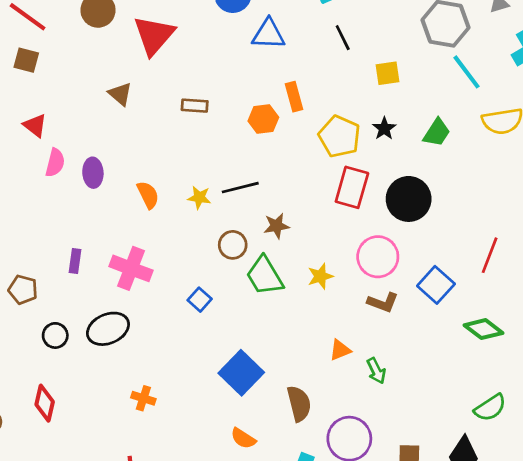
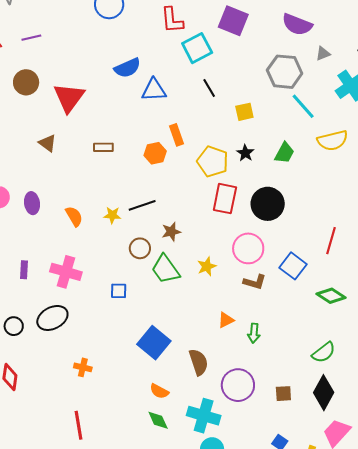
blue square: (200, 300) -> (119, 291), turned -36
green arrow: (376, 371) -> (254, 333), turned 36
green semicircle: (490, 408) -> (324, 352), moved

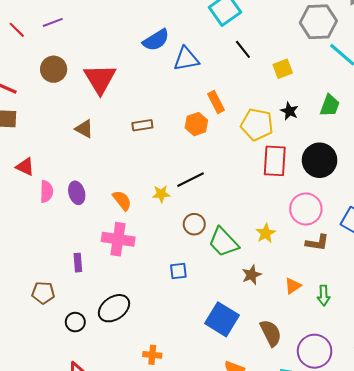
brown star: (171, 232) -> (252, 275), moved
pink cross: (66, 272) -> (118, 239), moved

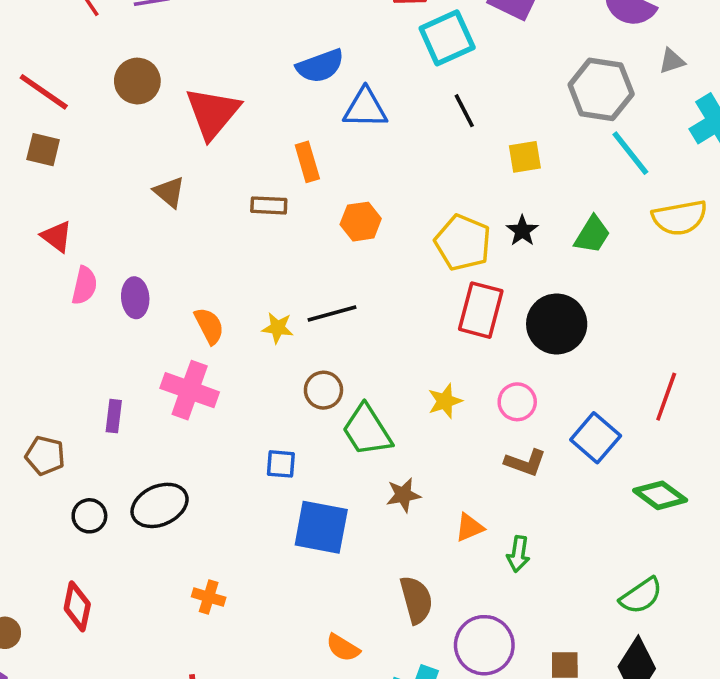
orange rectangle: (216, 102) -> (307, 162), moved
pink circle: (306, 209) -> (517, 402), size x0.7
yellow star: (266, 233) -> (445, 401), moved
blue square: (222, 319) -> (321, 527), moved, turned -32

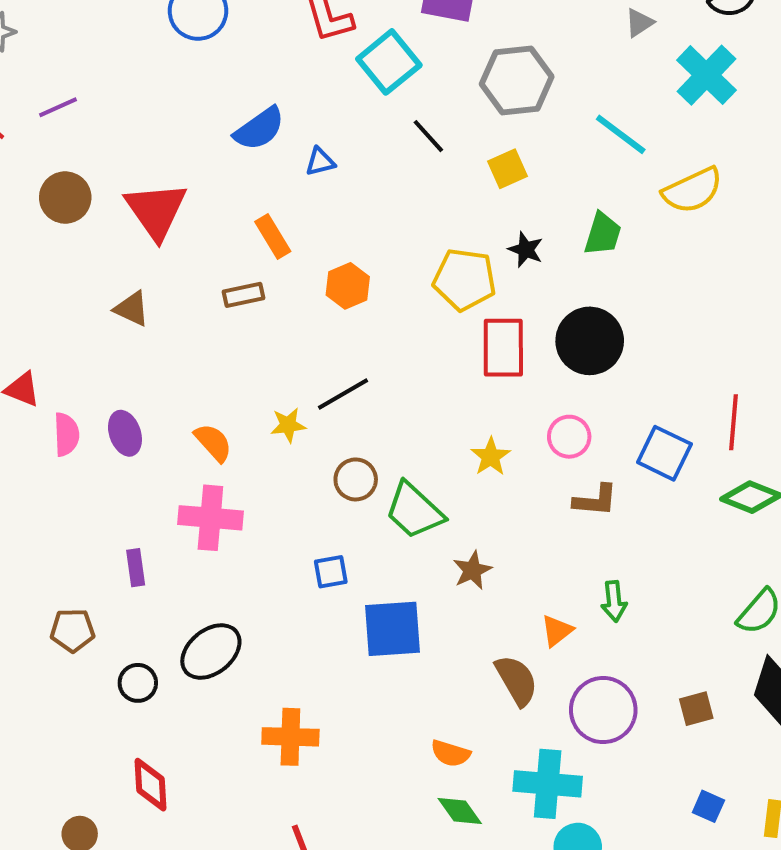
gray hexagon: (601, 89) -> (517, 80), moved
blue triangle: (365, 108) -> (320, 162), size x0.6
red line: (666, 397) -> (734, 422), moved
orange triangle: (469, 527) -> (557, 631), moved
orange cross: (209, 597) -> (290, 737), size x1.5

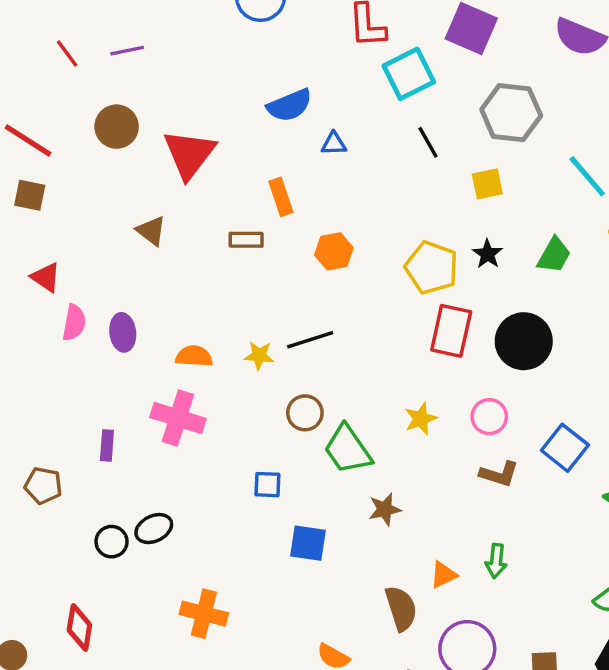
orange semicircle: (213, 442) -> (194, 356), turned -57
blue square: (393, 629) -> (308, 543), size x0.7
black ellipse: (211, 651) -> (154, 529), size x0.7
black circle: (138, 683) -> (112, 542), moved

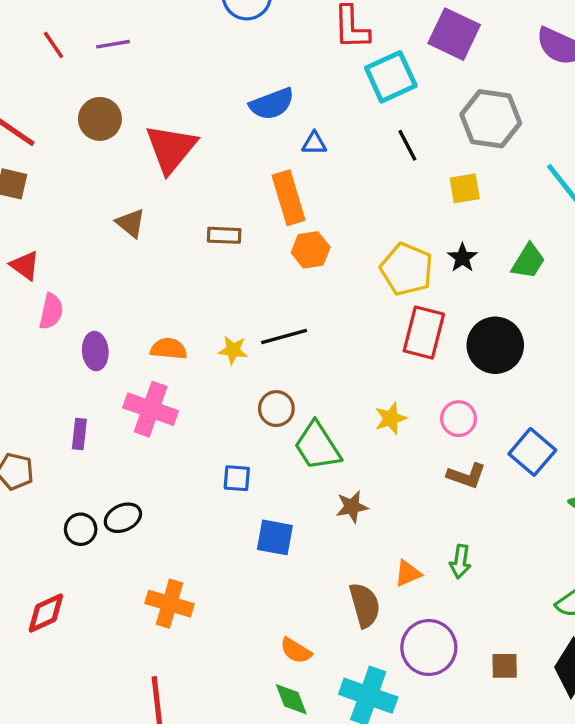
orange rectangle: (281, 197) -> (288, 198), moved, size x1.4
purple ellipse: (123, 332) -> (95, 351), moved
red diamond: (79, 628) -> (46, 613), turned 54

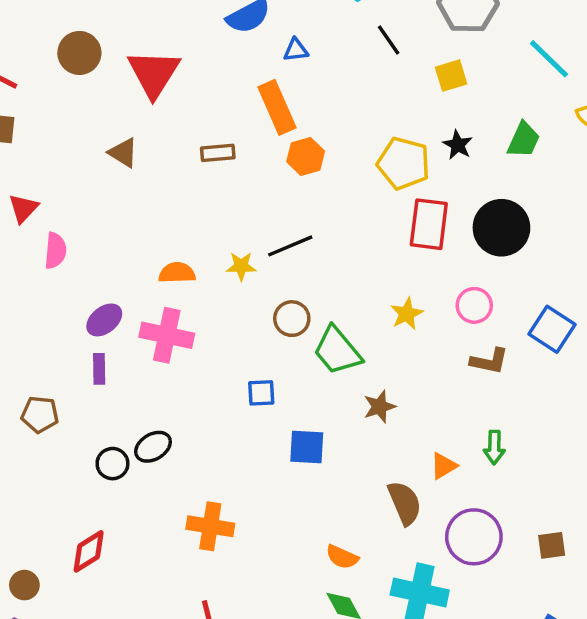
red triangle: (25, 265) -> (23, 208), turned 44
purple ellipse: (95, 351) -> (104, 320), moved, turned 63

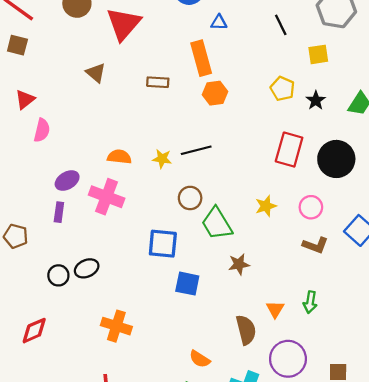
yellow pentagon: (404, 163) -> (282, 89), moved, size x0.7
blue square: (261, 393) -> (163, 244), size x1.6
orange triangle: (444, 466) -> (275, 309), turned -36

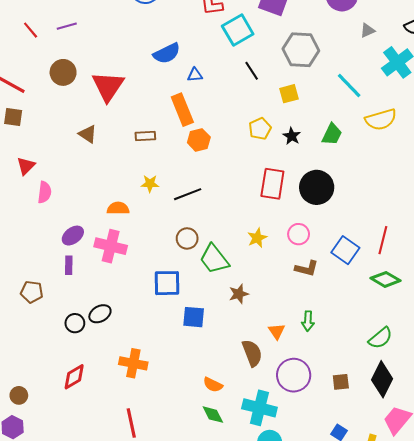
yellow pentagon: (282, 89) -> (260, 129), turned 30
yellow star: (162, 159) -> (150, 184), moved
red diamond: (34, 331) -> (74, 377), moved

